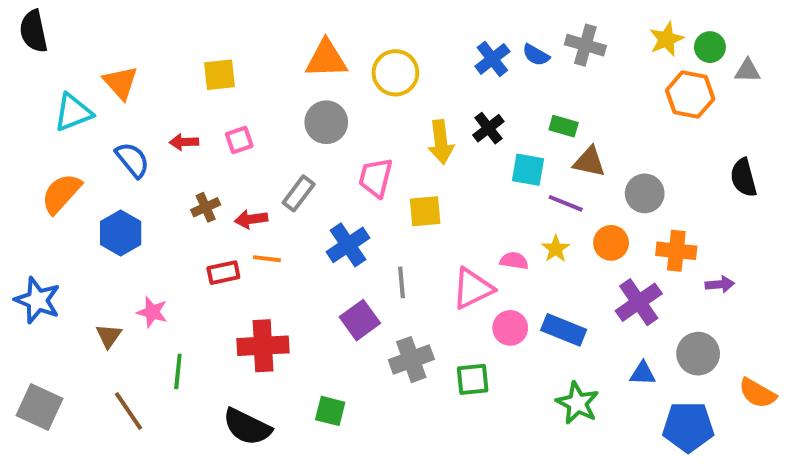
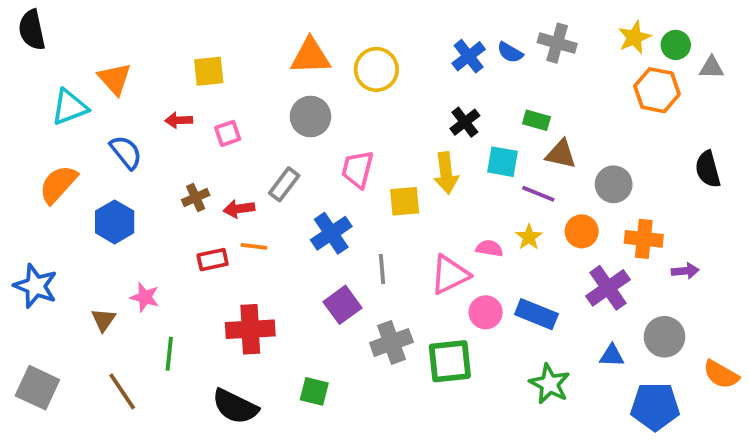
red arrow: (184, 142) -> (179, 120), moved
yellow arrow: (441, 142) -> (446, 173), moved
green square: (473, 379) -> (450, 361), size x1.4

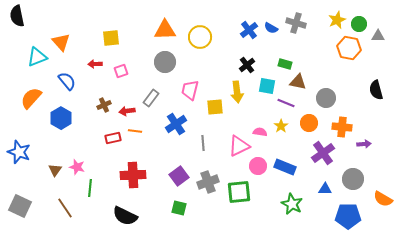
pink star: (145, 297) -> (77, 167), moved
purple square: (342, 305) -> (179, 176), moved
green square: (314, 391) -> (179, 208), moved

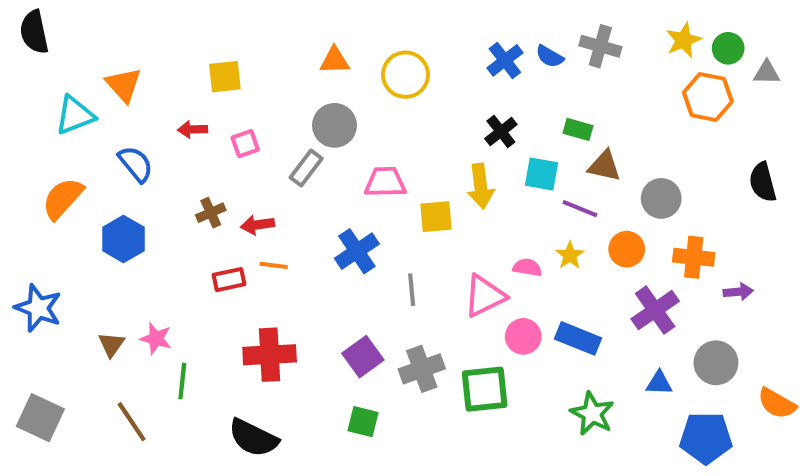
orange triangle: (165, 30) -> (335, 60), size x0.7
pink trapezoid: (190, 90) -> (385, 182), turned 75
gray rectangle: (151, 98) -> (306, 168), moved

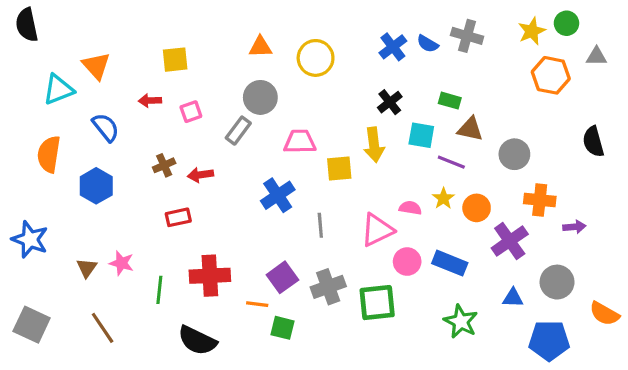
green circle: (728, 48) -> (566, 23), moved
orange semicircle: (63, 198) -> (49, 154), turned -33
orange circle: (627, 249) -> (477, 208), moved
orange line: (274, 265) -> (257, 304), moved
green line: (182, 381) -> (159, 290), moved

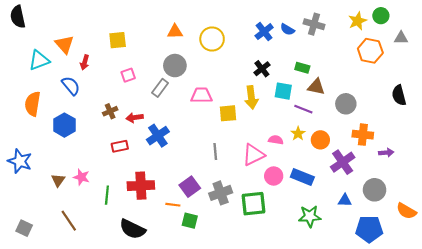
red arrow: (150, 101) -> (85, 62), moved, turned -72
blue cross: (278, 195) -> (158, 136), moved
green star: (461, 322) -> (310, 216), turned -30
gray square: (32, 325) -> (24, 228), moved, size x0.7

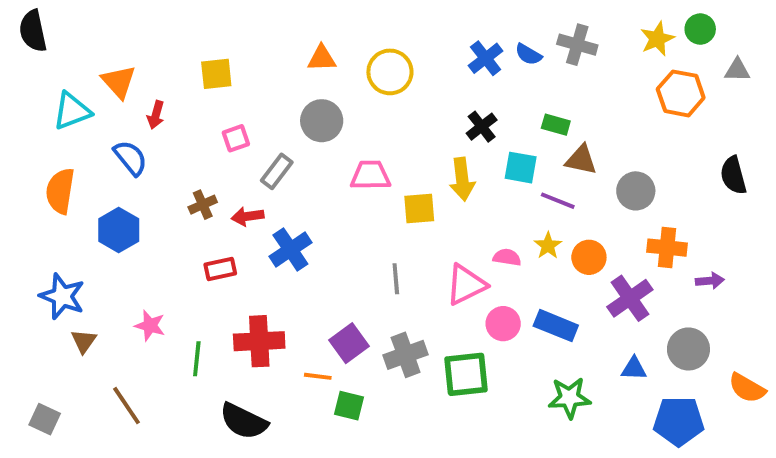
gray rectangle: (160, 88) -> (277, 171), moved
blue star: (20, 161) -> (62, 296), moved
brown triangle: (58, 180) -> (84, 341), moved

